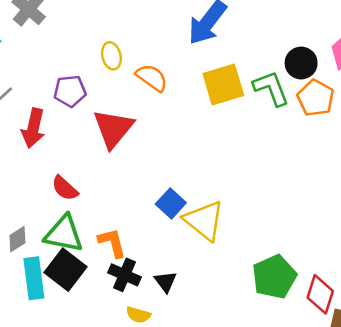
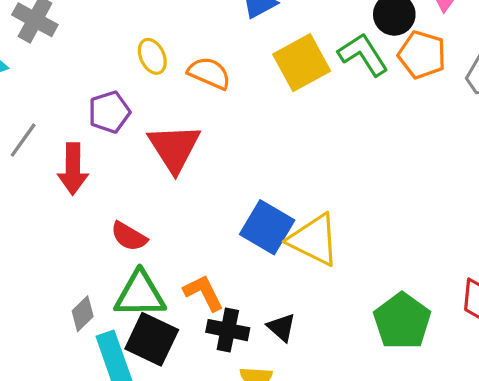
blue square: (171, 203) -> (267, 227), size x1.4
green pentagon: (274, 277) -> (402, 321), moved

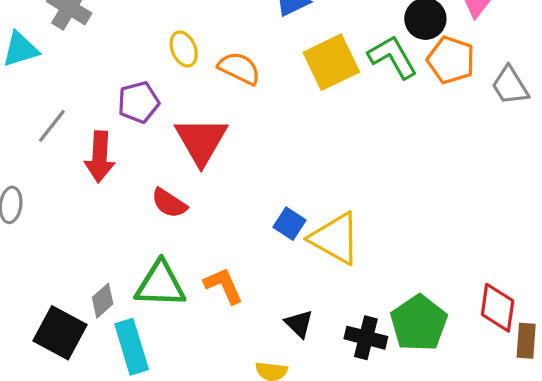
blue square: (267, 227) -> (289, 224), size x0.6
red semicircle: (129, 236) -> (169, 203), moved
black cross: (228, 330) -> (366, 338), moved
black square: (152, 339) -> (60, 333), moved

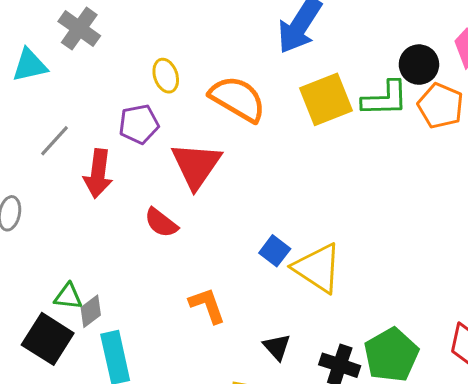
yellow ellipse: (184, 49) -> (166, 76), moved
green L-shape: (393, 57) -> (385, 99), turned 114
orange semicircle: (239, 68) -> (238, 99), size x1.4
green triangle: (160, 284) -> (68, 296), moved, size x0.6

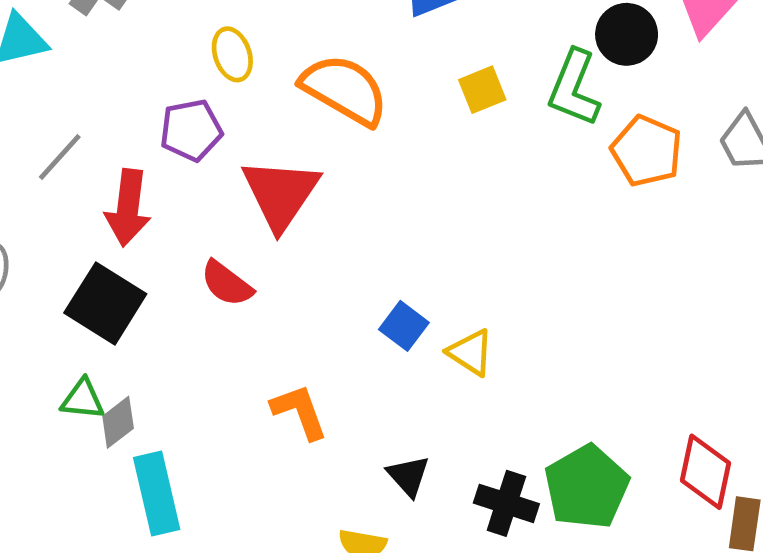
yellow square: (326, 99) -> (482, 90), size x0.6
green L-shape: (385, 99) -> (574, 88), turned 114
orange pentagon: (441, 106) -> (647, 151), moved
yellow triangle: (317, 268) -> (471, 352), size x0.6
black square: (48, 339) -> (105, 303), moved

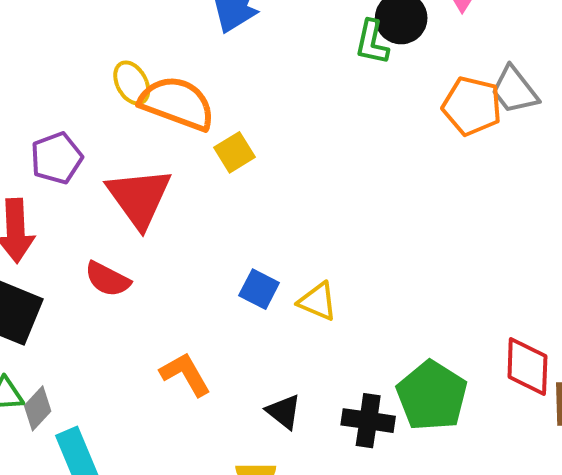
yellow ellipse: (232, 54) -> (132, 83), moved
green L-shape: (574, 88) -> (372, 42), moved, size x0.7
yellow square: (482, 90) -> (234, 152), moved
orange pentagon: (647, 151) -> (472, 106), moved

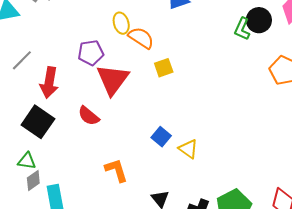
orange semicircle: (177, 103) -> (141, 38), size x0.7
purple pentagon: (57, 158) -> (91, 53), moved
gray diamond: (38, 408) -> (33, 181), moved

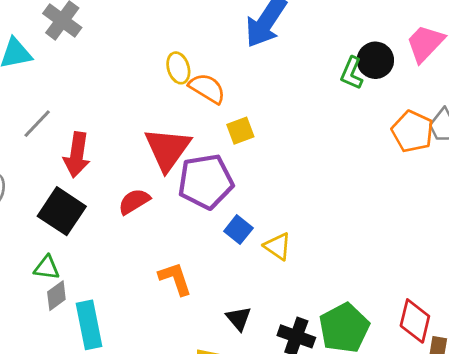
purple pentagon: (91, 53) -> (206, 182), moved, size x1.5
red semicircle: (89, 116) -> (134, 201), turned 110

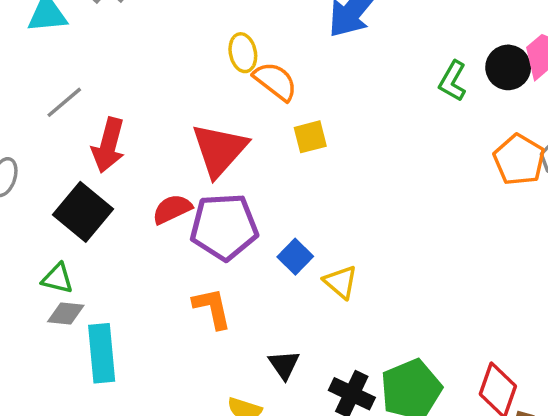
black circle: (375, 60) -> (508, 67), moved
purple pentagon: (206, 182) -> (224, 227), moved
gray diamond: (56, 296) -> (66, 314), turned 36

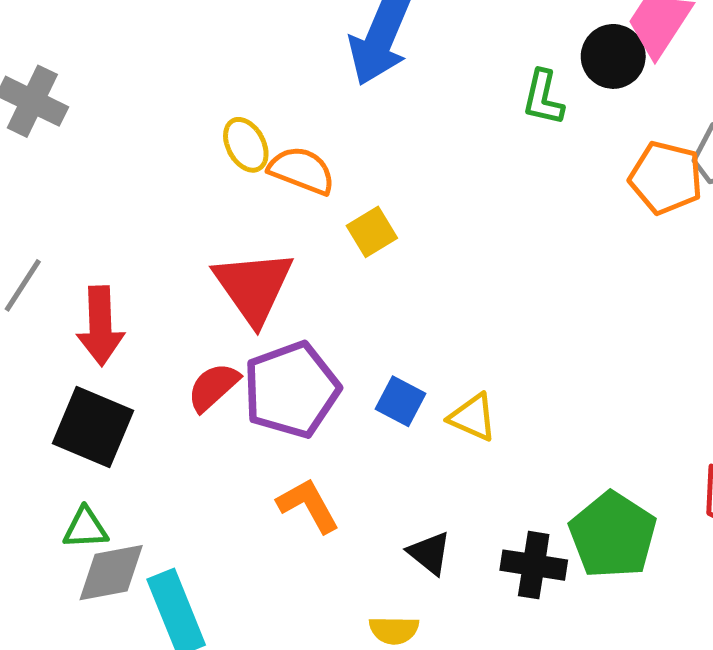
gray diamond: (66, 314) -> (111, 573), size x1.4

